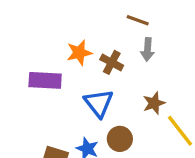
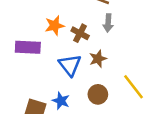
brown star: (154, 103) -> (98, 59), moved
brown circle: (120, 139) -> (98, 94), moved

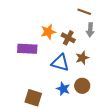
blue triangle: (70, 65) -> (60, 63), turned -36
blue star: (61, 101) -> (63, 89), moved

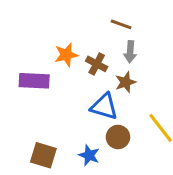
brown star: (82, 58) -> (126, 82), moved
blue triangle: (60, 63) -> (104, 107), moved
blue star: (63, 89) -> (89, 155), moved

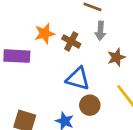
brown star: (126, 82) -> (116, 57), moved

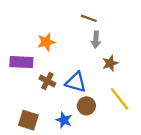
brown cross: (71, 41) -> (47, 81), moved

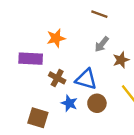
gray arrow: (96, 40) -> (102, 44), moved, turned 35
blue star: (64, 120) -> (69, 103), moved

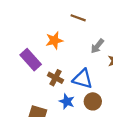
brown line: (99, 14) -> (78, 18), moved
purple rectangle: (31, 59) -> (31, 60), turned 45

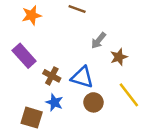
orange star: (54, 40) -> (32, 15), moved
blue star: (67, 101) -> (54, 102), moved

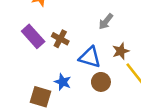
brown star: (119, 57) -> (121, 51), moved
brown cross: (52, 76) -> (60, 39), moved

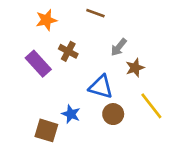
brown cross: (60, 39) -> (68, 51), moved
brown star: (121, 51) -> (135, 68), moved

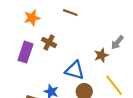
gray arrow: (119, 47) -> (117, 42), moved
purple rectangle: (38, 64) -> (26, 52), turned 60

